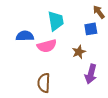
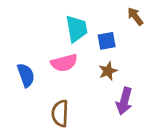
blue square: (91, 29) -> (107, 41), moved
blue semicircle: (25, 36) -> (26, 75), moved, turned 72

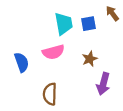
blue square: (107, 41) -> (89, 24), moved

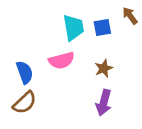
purple arrow: (103, 84) -> (104, 103), moved
brown semicircle: (50, 94) -> (25, 103), moved, turned -135

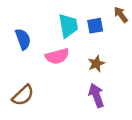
blue semicircle: (25, 72) -> (23, 39), moved
purple arrow: (104, 103) -> (96, 95), turned 145

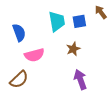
pink semicircle: (57, 56) -> (34, 55), moved
brown star: (96, 64) -> (73, 49), moved

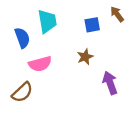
cyan trapezoid: (57, 21) -> (47, 21), moved
purple arrow: (80, 80) -> (110, 83), moved

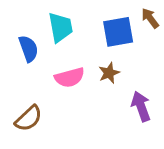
blue square: (92, 25) -> (118, 32), size x1.5
pink semicircle: (40, 64) -> (70, 77), moved

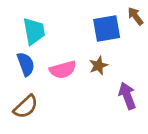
cyan trapezoid: (60, 27) -> (34, 31), moved
blue semicircle: (29, 49) -> (26, 64), moved

